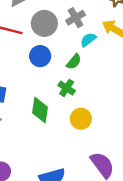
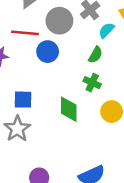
blue circle: (40, 56) -> (48, 52), moved

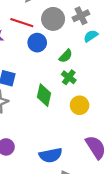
green semicircle: (95, 55) -> (66, 56), moved

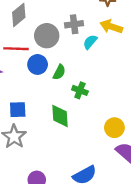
gray cross: (81, 16) -> (74, 24), turned 35
green semicircle: (66, 56) -> (59, 72), moved
yellow circle: (80, 105) -> (114, 128), moved

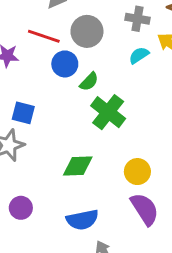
gray cross: (74, 24) -> (138, 19), moved
green cross: (80, 90) -> (108, 112), size x1.6
green diamond: (60, 116) -> (78, 166), moved, turned 75

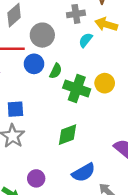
yellow circle: (137, 172) -> (105, 83), moved

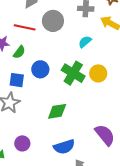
cyan semicircle: (86, 40) -> (85, 42), moved
blue circle: (34, 64) -> (40, 69), moved
green semicircle: (56, 71) -> (19, 52), moved

